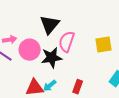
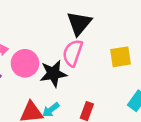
black triangle: (50, 25) -> (79, 23), moved

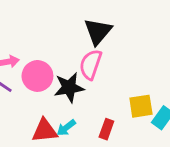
yellow square: (120, 57) -> (141, 106), moved

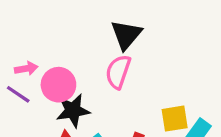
black star: (69, 87) -> (73, 110), moved

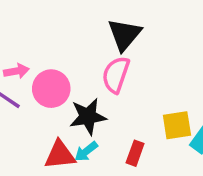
black star: (73, 110) -> (88, 117), moved

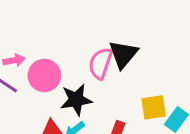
black triangle: (125, 34) -> (123, 54), moved

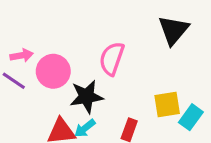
black triangle: (123, 54) -> (173, 30), moved

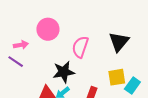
black triangle: (173, 30) -> (119, 42), moved
pink circle: (53, 71) -> (48, 29), moved

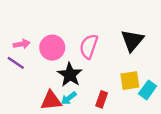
pink circle: (48, 29) -> (52, 48), moved
black star: (64, 72) -> (70, 75), turned -30

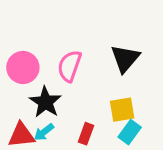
cyan rectangle: (148, 90) -> (130, 132), moved

